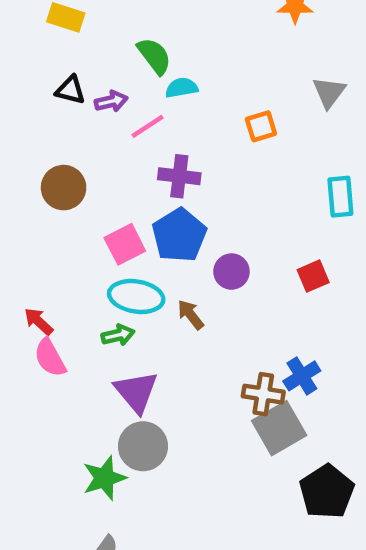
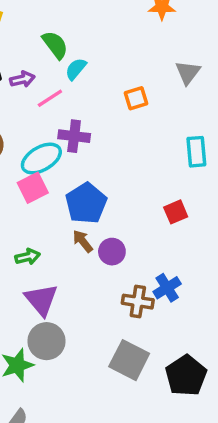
cyan semicircle: (182, 88) -> (76, 69), turned -40
blue pentagon: (179, 235) -> (86, 203), moved
purple circle: (231, 272) -> (112, 252), moved
cyan ellipse: (136, 296) -> (41, 159), moved, turned -39
gray square: (279, 428) -> (129, 360), moved, turned -33

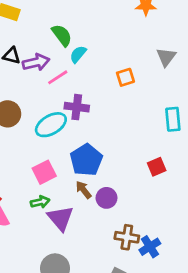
purple arrow: (22, 79) -> (36, 62), size x1.4
pink square: (33, 188) -> (44, 172), moved
blue cross: (167, 288) -> (150, 247), moved
purple triangle: (41, 300) -> (60, 218), moved

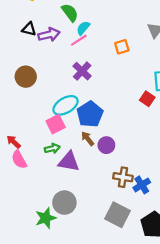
pink line: (58, 77) -> (79, 40), moved
purple cross: (77, 107) -> (82, 71), turned 36
cyan ellipse: (51, 125) -> (66, 105), moved
red square: (157, 167) -> (147, 99), moved, turned -32
purple triangle: (60, 218) -> (69, 162), turned -40

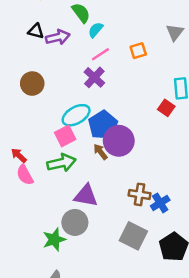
pink line: (79, 40) -> (100, 54), moved
purple circle: (106, 145) -> (119, 141), moved, size x1.6
green arrow: (52, 148) -> (61, 163), size x1.6
purple triangle: (69, 162) -> (86, 196), moved

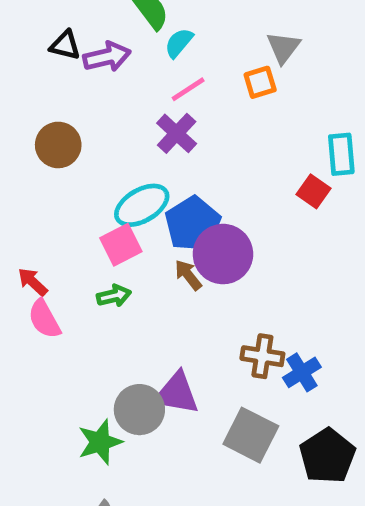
gray triangle: (175, 32) -> (283, 48), moved
green arrow: (61, 163) -> (114, 296), size x0.6
purple triangle: (86, 196) -> (177, 393), moved

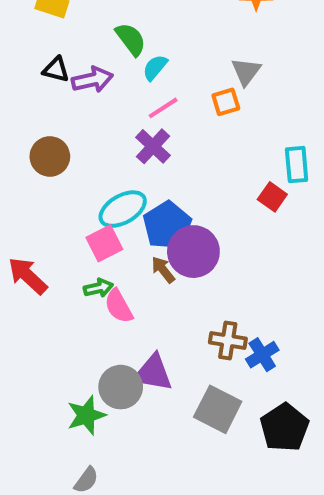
red arrow: (33, 282) -> (28, 276), size x1.5
pink semicircle: (44, 319) -> (119, 306), moved

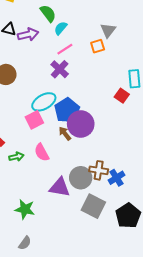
green arrow: (98, 288) -> (16, 157), moved
gray circle: (121, 387) -> (81, 178), moved
green star: (86, 415) -> (25, 209), turned 30

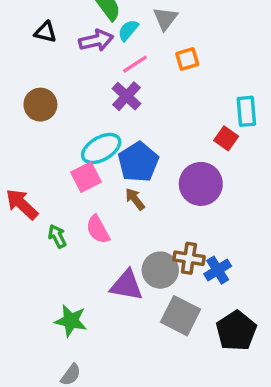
gray triangle: (108, 30) -> (165, 18), moved
purple arrow: (28, 34) -> (96, 40), moved
purple circle: (81, 124) -> (201, 184), moved
green arrow: (16, 157) -> (57, 236), turned -104

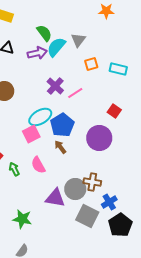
cyan semicircle: (128, 30) -> (56, 47), size x1.5
pink line: (135, 64) -> (75, 93), moved
cyan rectangle: (246, 111) -> (118, 69), moved, turned -72
blue cross: (218, 270) -> (109, 202), moved

